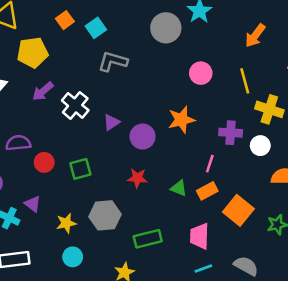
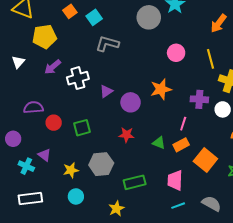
white cross: (75, 105) -> (78, 78), turned 35

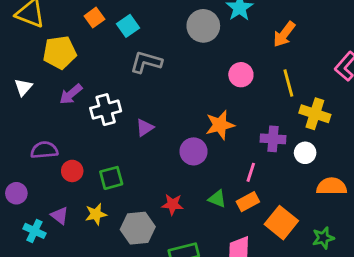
orange arrow: (219, 23) -> (284, 34), moved
purple circle: (131, 102) -> (194, 151), moved
red star: (126, 135) -> (173, 204), moved
yellow star: (71, 170) -> (96, 214), moved

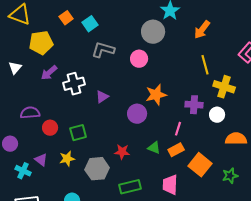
gray circle: (203, 26) -> (153, 32), moved
pink circle: (241, 75) -> (139, 59), moved

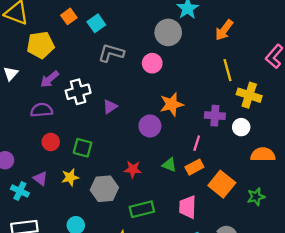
purple semicircle: (30, 113) -> (42, 110), moved
green square: (78, 133) -> (83, 148), turned 30

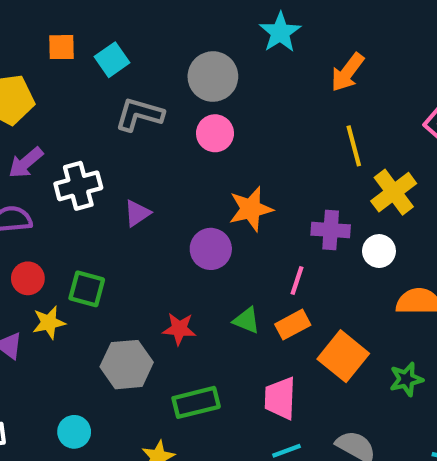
orange square: (69, 16) -> (62, 47), turned 35
gray circle: (168, 32) -> (213, 77), moved
yellow cross: (249, 95) -> (394, 192), turned 35
yellow star: (70, 177) -> (49, 323), moved

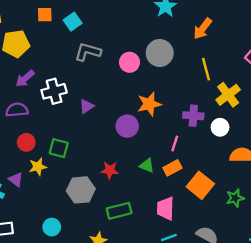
gray circle: (213, 77) -> (160, 53), moved

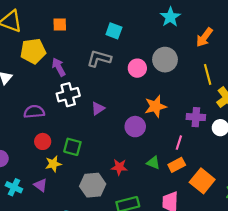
cyan square: (73, 22) -> (114, 31), moved, turned -35
purple arrow: (25, 79) -> (59, 67), moved, turned 102
purple triangle: (16, 179) -> (41, 185), moved

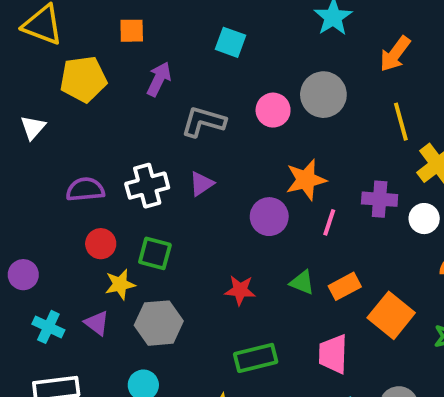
gray L-shape: (99, 59) -> (203, 122), moved
purple arrow: (59, 67) -> (159, 79), moved, turned 54
white cross: (68, 95) -> (147, 186), moved
pink line: (179, 143) -> (329, 222), moved
gray hexagon: (93, 185) -> (159, 323), moved

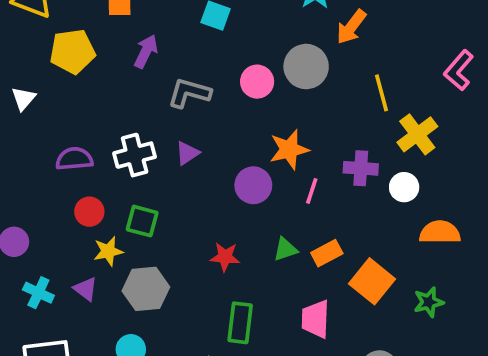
orange arrow: (395, 54) -> (351, 27), moved
green triangle: (302, 282) -> (285, 249), turned -40
green rectangle: (256, 358) -> (240, 323), turned -69

